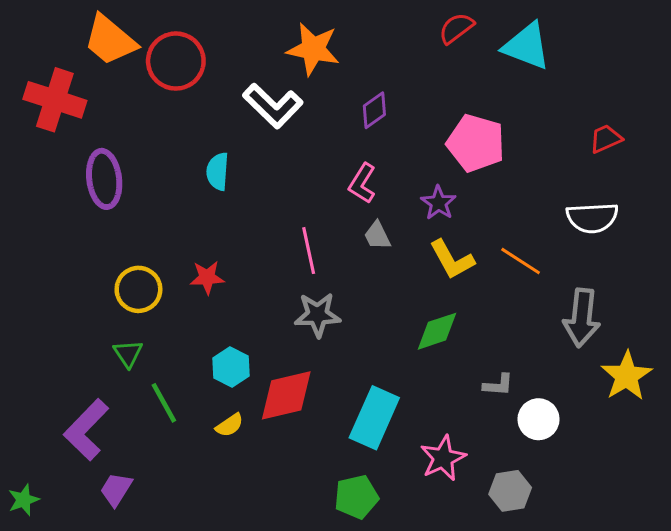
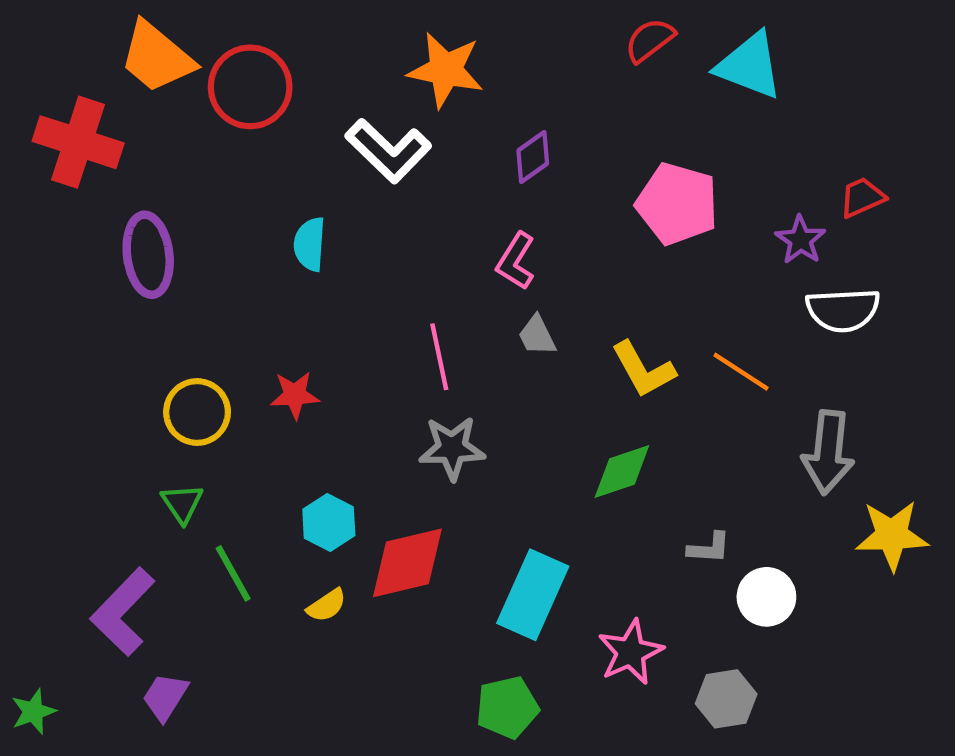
purple star: (438, 203) -> (800, 240), moved
yellow star: (627, 376) -> (892, 535), turned 30

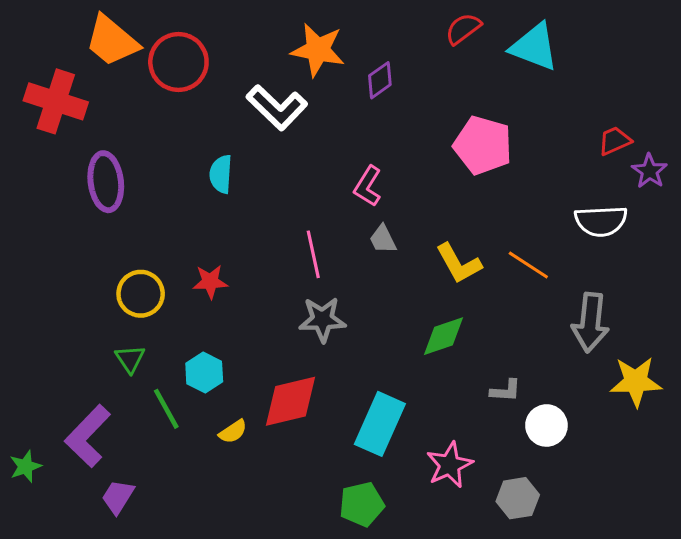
purple diamond: (533, 157) -> (380, 80), moved
purple star: (800, 240) -> (649, 171), moved
cyan hexagon: (329, 522) -> (204, 372), moved
green star: (33, 712) -> (25, 466), moved

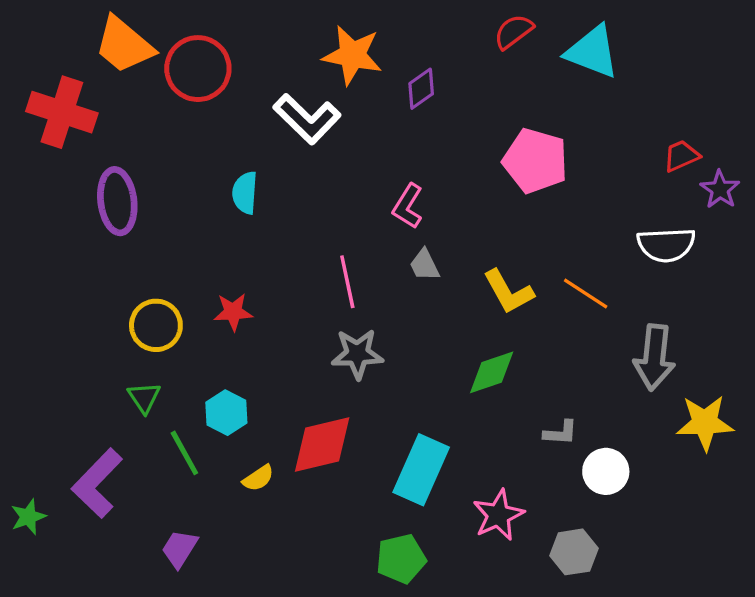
purple trapezoid: (118, 497) -> (179, 549), moved

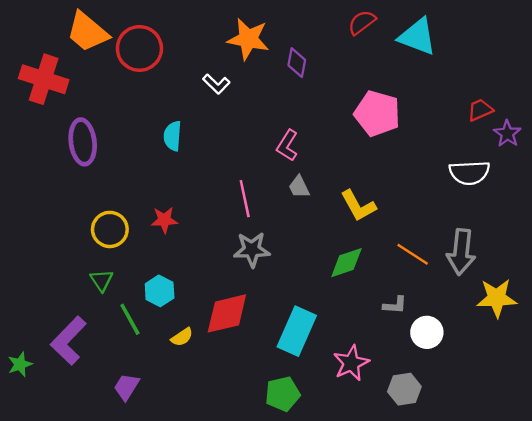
purple diamond: (421, 89) -> (297, 63), turned -44
white L-shape: (307, 119) -> (216, 84), size x0.6
orange line: (586, 293) -> (413, 254), moved

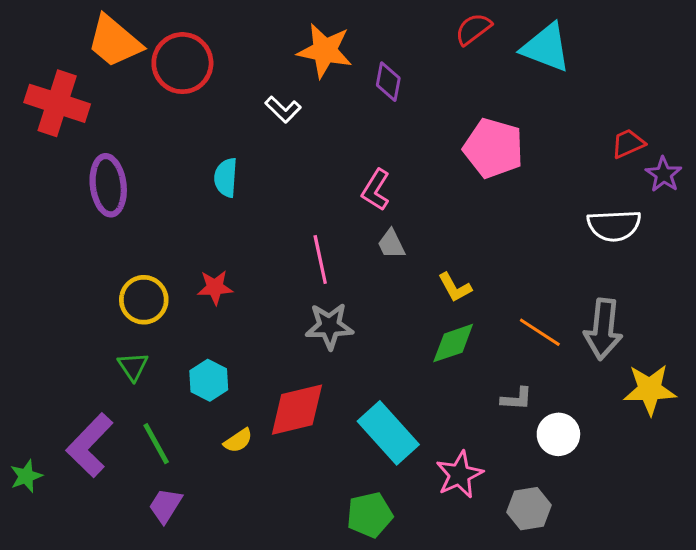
yellow L-shape: (358, 206) -> (455, 287), moved, size x0.7
green line: (130, 319) -> (156, 444), moved
cyan rectangle: (297, 331) -> (388, 433), turned -66

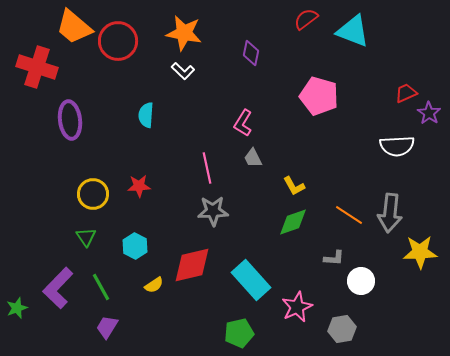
orange star: (325, 51) -> (184, 33), moved

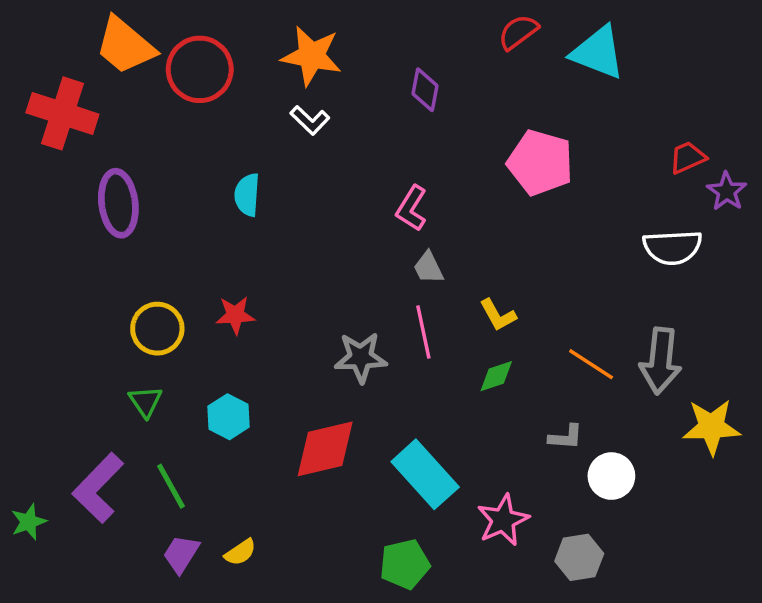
pink line: (207, 168) -> (423, 332), moved
green diamond: (293, 222) -> (496, 376), size x0.7
yellow semicircle: (154, 285) -> (240, 552), moved

